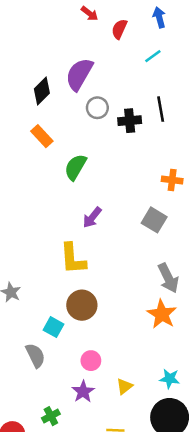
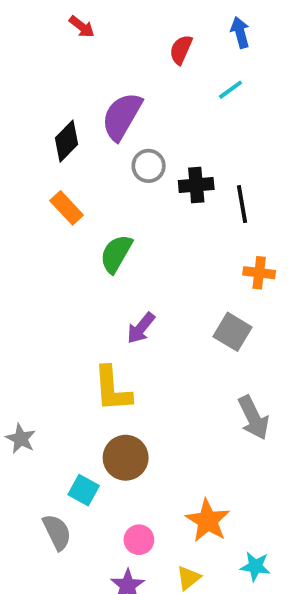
red arrow: (90, 14) -> (82, 27), moved
black line: (161, 109) -> (242, 204), moved
orange star: (162, 314) -> (208, 521), moved

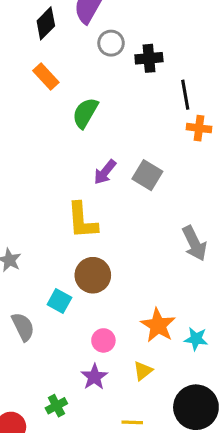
black line: (242, 204) -> (185, 95), moved
gray square: (232, 332) -> (147, 175), moved
gray semicircle: (57, 532) -> (23, 327), moved
cyan star: (255, 566) -> (196, 339), moved

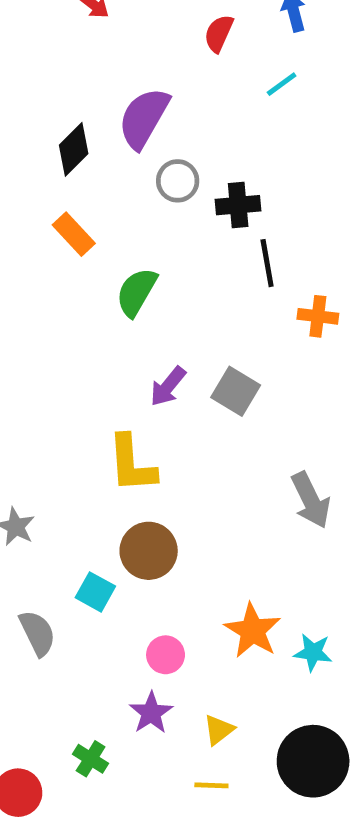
black line: (185, 95) -> (267, 263), moved
yellow triangle: (143, 371) -> (219, 730), moved
green cross: (56, 406) -> (91, 759), turned -30

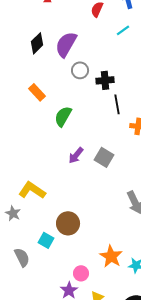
black diamond: (74, 149) -> (37, 43), moved
yellow L-shape: (132, 464) -> (32, 190), moved, turned 128
pink circle: (166, 655) -> (81, 273), moved

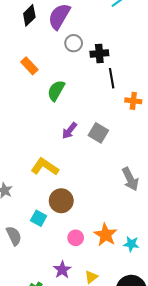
yellow L-shape: (32, 190) -> (45, 167), moved
pink circle: (81, 273) -> (76, 238), moved

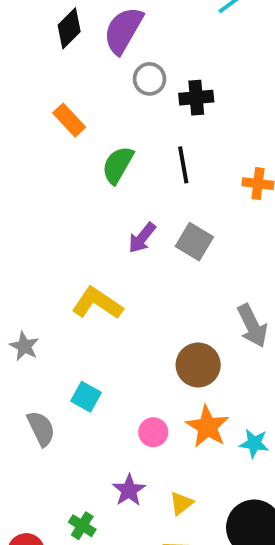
black line: (112, 78) -> (183, 165), moved
brown circle: (61, 201) -> (198, 365), moved

